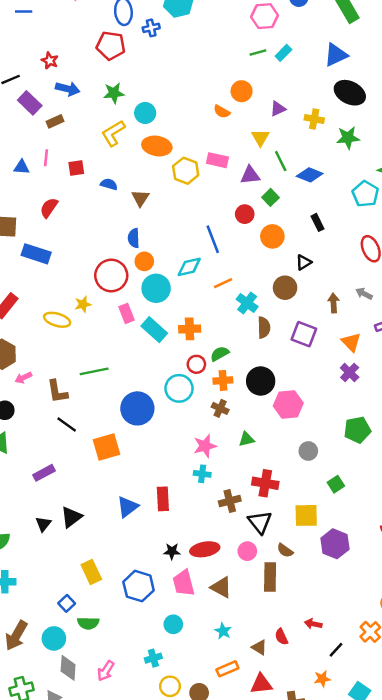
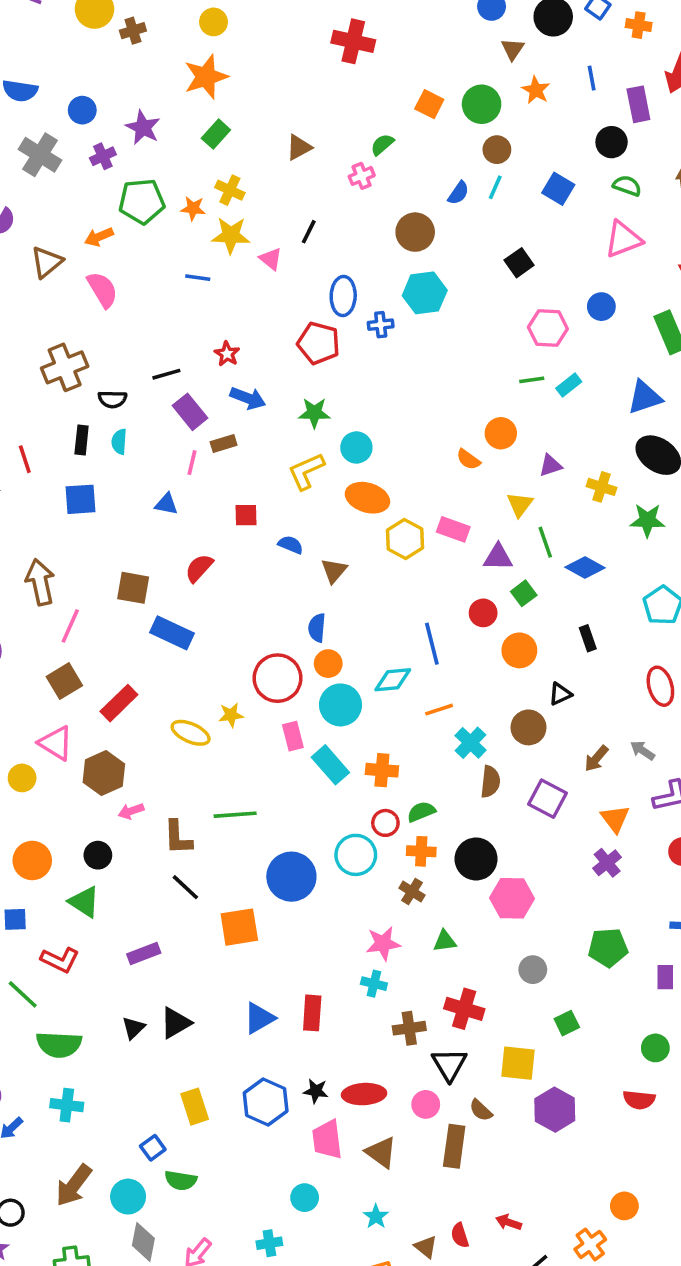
pink line: (46, 158) -> (192, 463), moved
brown arrow: (333, 303) -> (596, 758), turned -144
blue hexagon: (139, 586) -> (266, 1102), moved

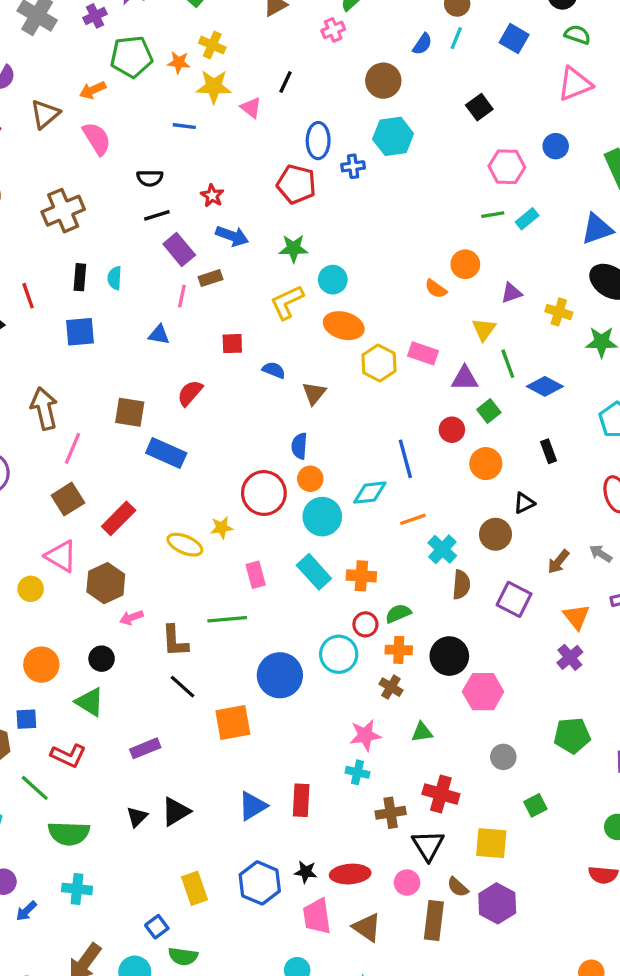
black semicircle: (112, 399) -> (150, 178), moved
pink rectangle: (293, 736) -> (256, 575), moved
purple hexagon: (555, 1110) -> (497, 903), moved

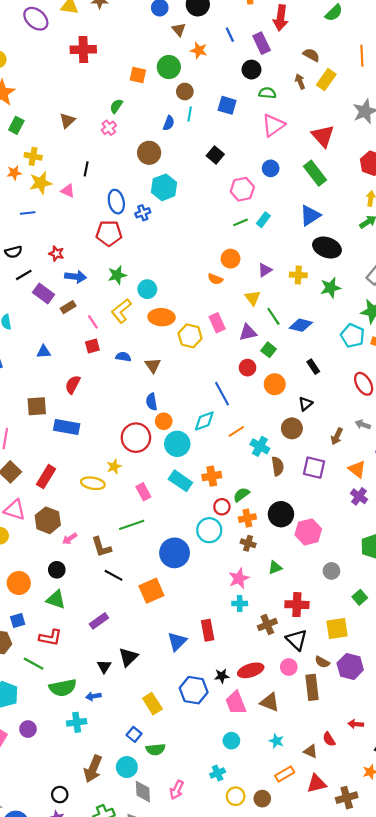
pink line: (182, 296) -> (93, 322), moved, turned -32
pink rectangle: (423, 353) -> (217, 323), turned 60
blue arrow: (26, 911) -> (93, 696), moved, turned 48

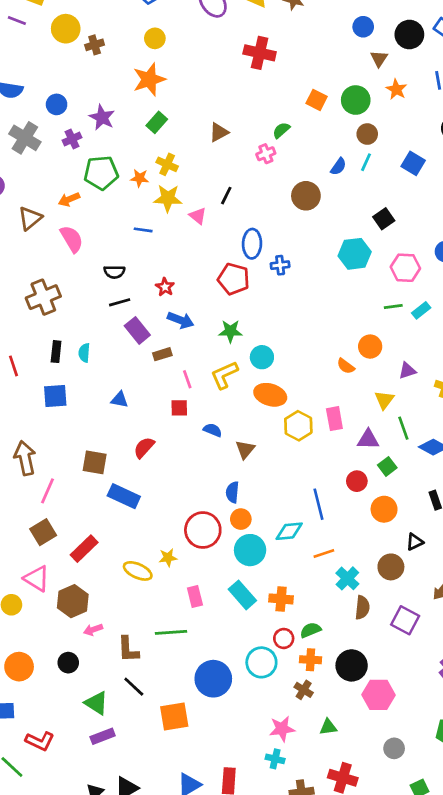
cyan hexagon: (164, 187) -> (355, 254), moved
green triangle: (56, 600) -> (96, 703), moved

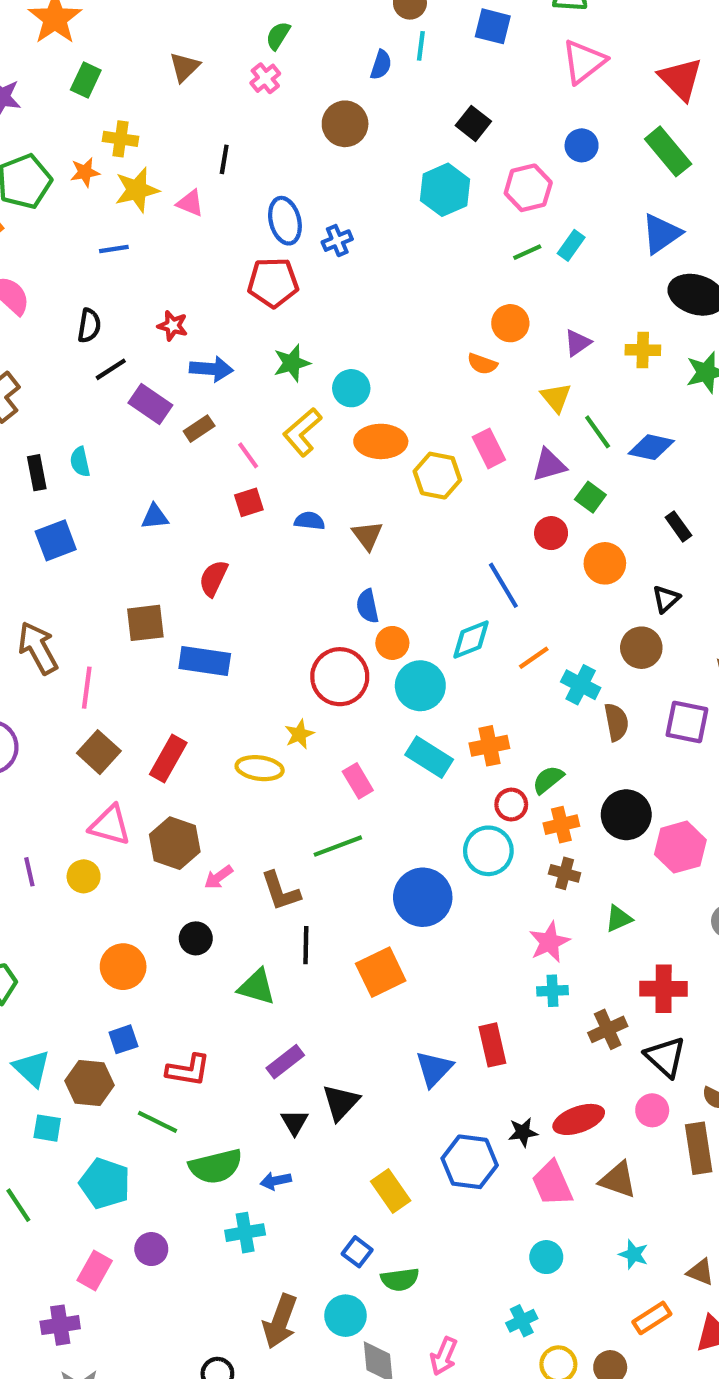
black semicircle: (114, 272) -> (89, 326), turned -65
black line: (134, 687) -> (306, 945), turned 65
purple rectangle: (103, 736) -> (285, 1062), moved

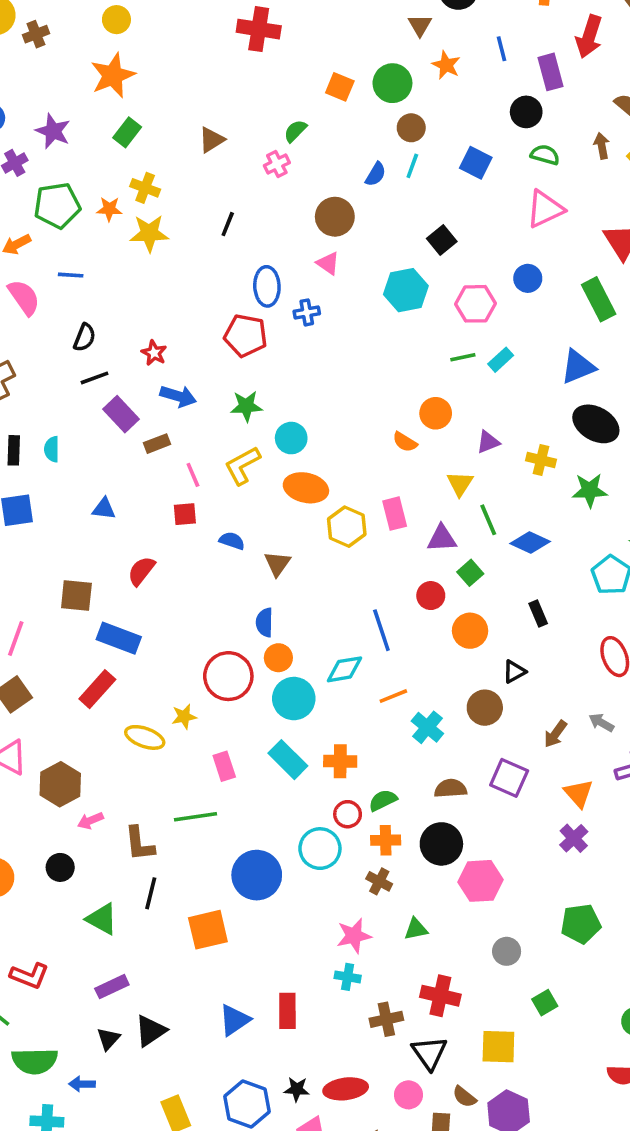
pink triangle: (190, 203) -> (328, 263), moved
blue line: (114, 249) -> (71, 275), moved
brown semicircle: (616, 722) -> (451, 788), moved, turned -96
red rectangle: (168, 759) -> (97, 689), moved

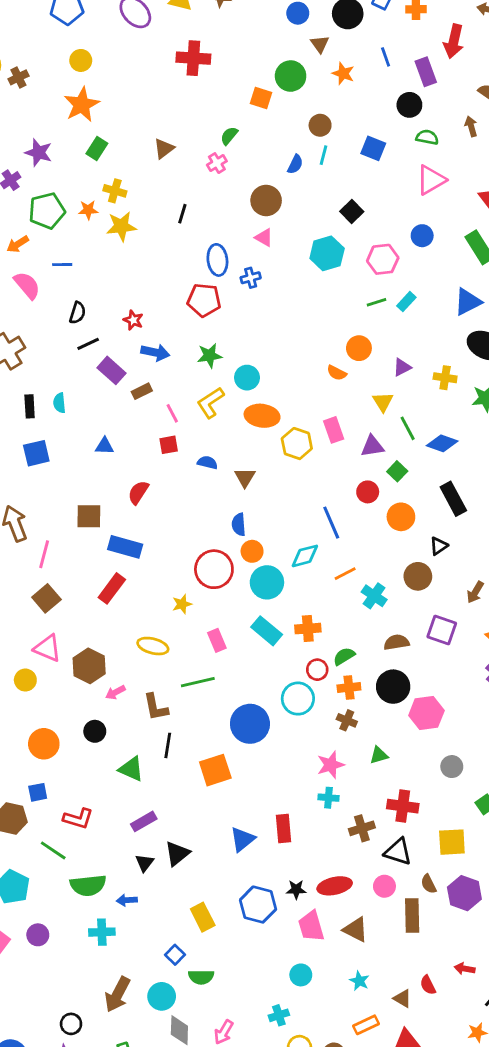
green circle: (392, 83) -> (291, 76), moved
black rectangle: (538, 614) -> (453, 499), size x1.6
yellow ellipse: (145, 737) -> (153, 646), moved
black triangle: (429, 1053) -> (398, 852), turned -32
brown semicircle: (464, 1097) -> (429, 884), turned 30

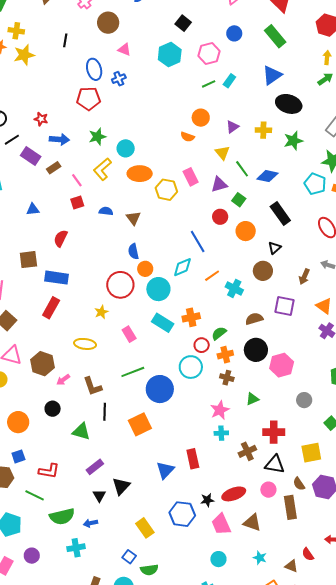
brown circle: (266, 200) -> (108, 23), moved
green line: (198, 682) -> (133, 372), moved

